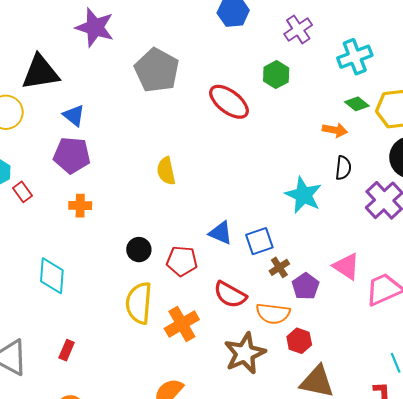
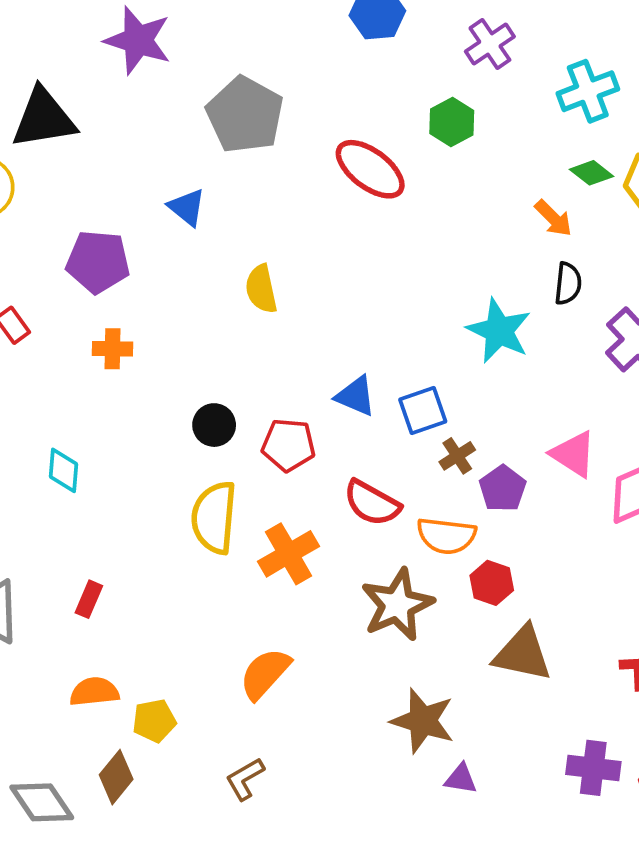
blue triangle: (74, 115) -> (187, 207), moved
orange arrow: (335, 130) -> (553, 218), turned 35
cyan diamond: (52, 276) -> (64, 470), size x0.7

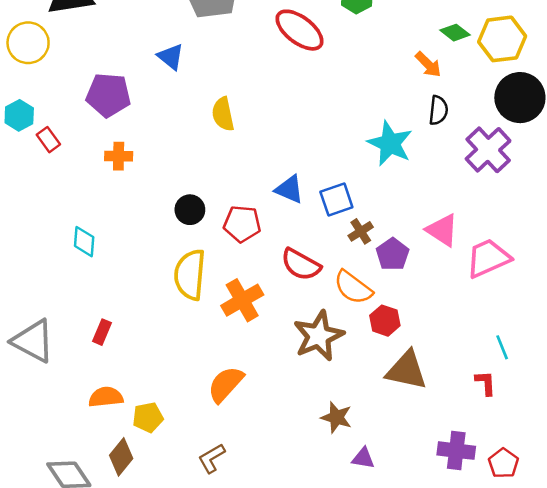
orange semicircle: (446, 536) -> (353, 287), turned 30
brown star: (423, 721) -> (336, 417), size x0.7

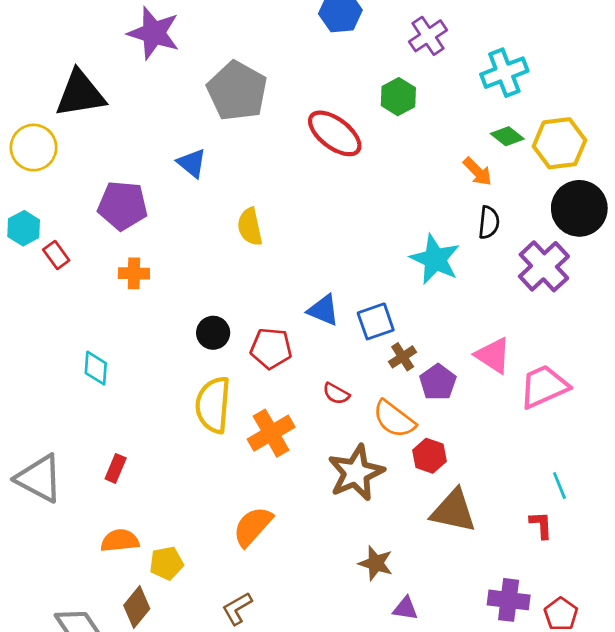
red semicircle: (301, 264) -> (336, 394), size x0.6

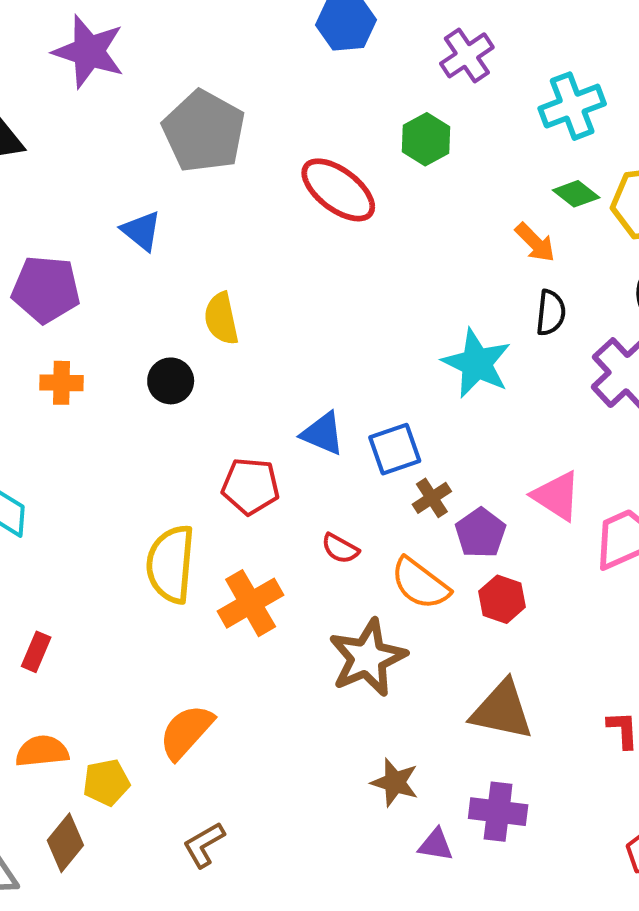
black circle: (213, 333) -> (171, 381), moved
red hexagon: (429, 456) -> (502, 599), moved
orange semicircle: (253, 526) -> (186, 732), moved
purple cross: (509, 600) -> (498, 812), moved

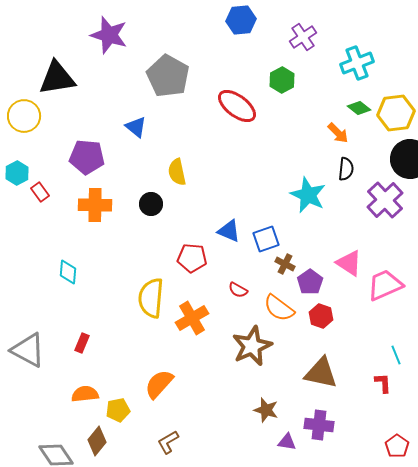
orange cross: (61, 383) -> (95, 205), size x1.5
brown cross: (432, 498) -> (285, 264), turned -30

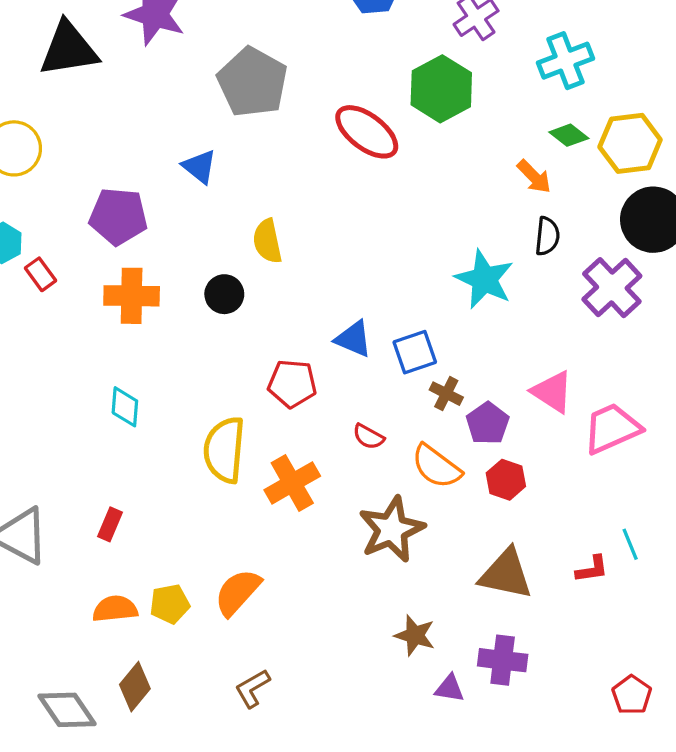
black triangle: (57, 78) -> (69, 49), moved
green hexagon: (282, 80) -> (441, 89), size x1.5
cyan diamond: (68, 272) -> (125, 407), moved
red L-shape: (383, 383) -> (592, 569), moved, turned 85
yellow pentagon: (118, 410) -> (170, 604), moved

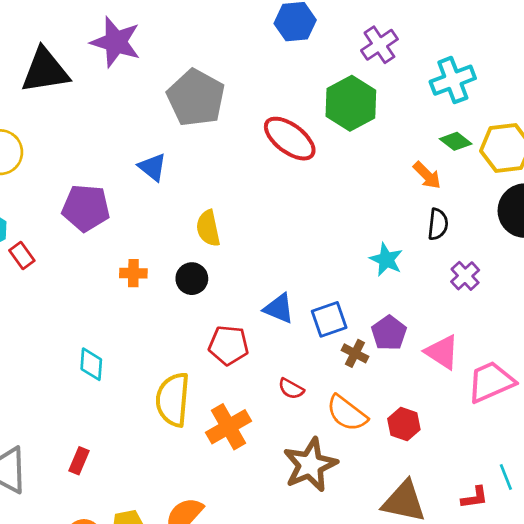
cyan star: (484, 279) -> (386, 260), size x0.7
purple cross: (612, 288) -> (465, 276), moved, size x0.6
black circle: (224, 294) -> (192, 279), moved
orange cross: (132, 296) -> (133, 273), moved, size x0.6
purple pentagon: (488, 423) -> (389, 333), moved

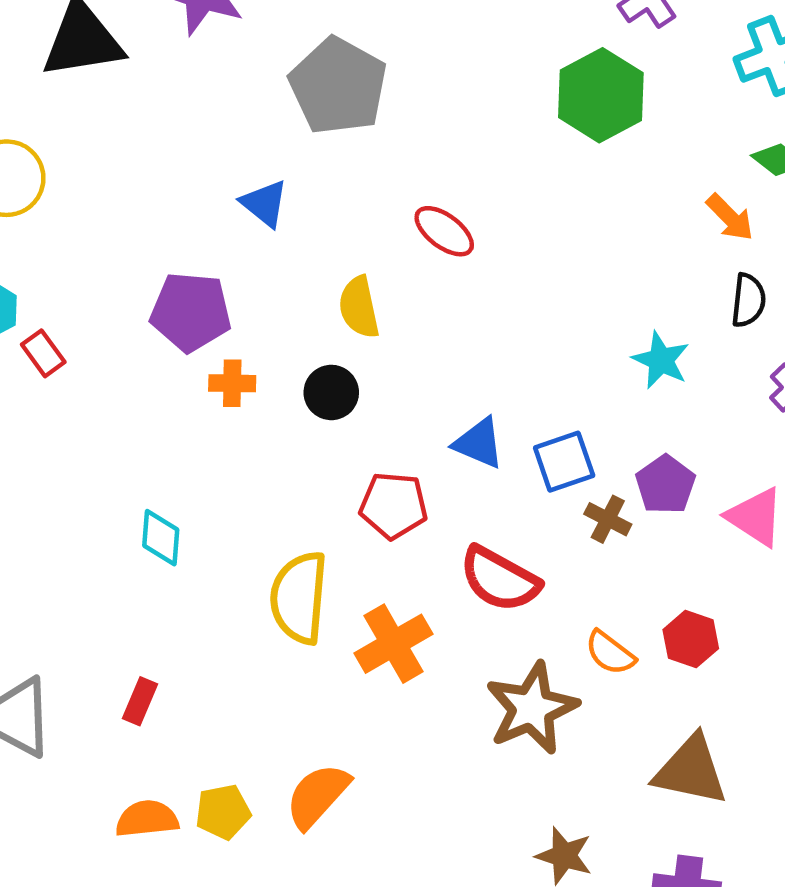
red ellipse: (290, 139) -> (444, 231), moved, size x0.7
purple pentagon: (86, 208) -> (191, 312), moved
red semicircle: (291, 389) -> (500, 579), size x1.8
orange semicircle: (347, 413) -> (610, 653), moved, size x0.7

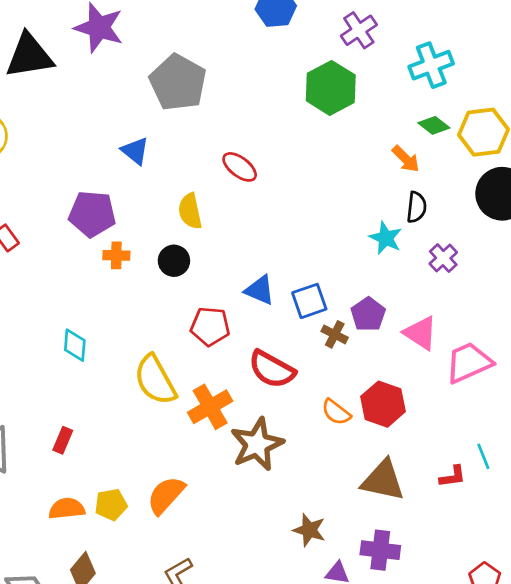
cyan star: (661, 360) -> (386, 238), moved
yellow semicircle: (299, 598) -> (155, 380), turned -34
red hexagon: (691, 639) -> (383, 404), size x1.4
brown star: (532, 708) -> (257, 444), moved

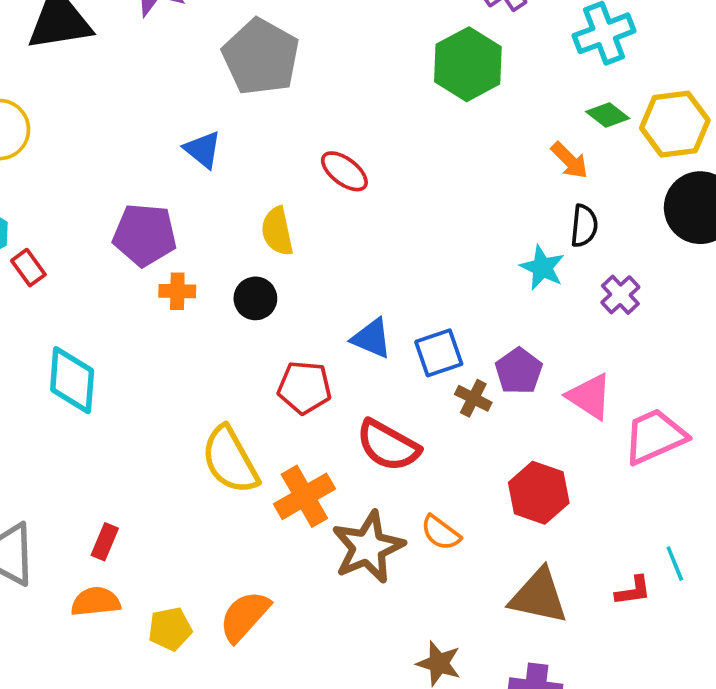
cyan diamond: (75, 345) -> (72, 380), moved, size x1.5
orange semicircle: (336, 412) -> (441, 533), moved
orange semicircle: (67, 509) -> (96, 602), moved

